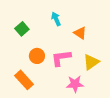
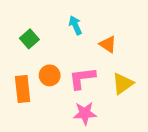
orange rectangle: (24, 80) -> (23, 89), moved, turned 36
pink star: (75, 84) -> (85, 113), moved

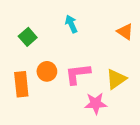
orange triangle: (108, 44) -> (125, 32), moved
pink star: (85, 113) -> (96, 103), moved

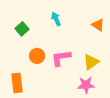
orange rectangle: (21, 84) -> (17, 83), moved
pink star: (96, 103) -> (86, 85), moved

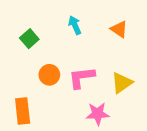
orange triangle: (98, 25) -> (119, 29), moved
pink star: (86, 85) -> (98, 114), moved

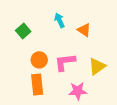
orange triangle: (119, 29) -> (84, 30), moved
orange rectangle: (23, 111) -> (37, 85), moved

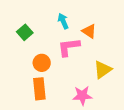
pink L-shape: (65, 62) -> (69, 47), moved

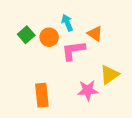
orange circle: (42, 63) -> (49, 37), moved
pink star: (82, 96) -> (88, 90), moved

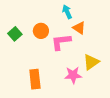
cyan arrow: (67, 23) -> (67, 12), moved
green square: (26, 35) -> (15, 34), moved

